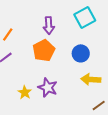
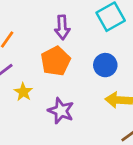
yellow star: (25, 92) -> (23, 92), moved

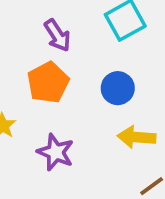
purple arrow: (62, 27) -> (57, 35), turned -30

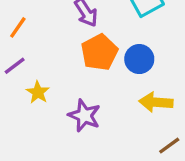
orange pentagon: (48, 83) -> (99, 52), moved

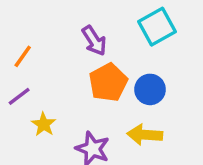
yellow arrow: (156, 102) -> (145, 135), moved

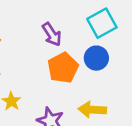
blue circle: (150, 89) -> (96, 58), moved

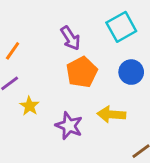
blue circle: (96, 58) -> (131, 72), moved

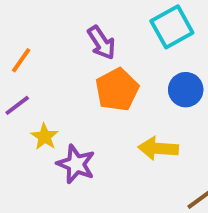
purple star: (69, 126) -> (76, 164), moved

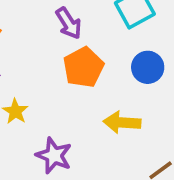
purple star: (76, 164) -> (54, 156), moved

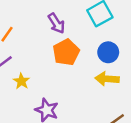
yellow arrow: (122, 122) -> (107, 79), moved

